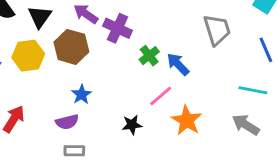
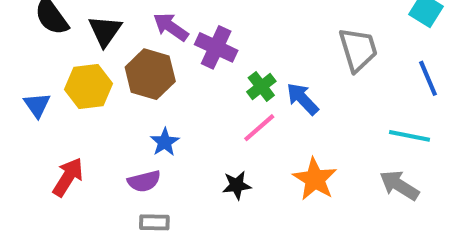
pink line: (161, 96) -> (259, 128), moved

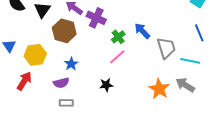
gray trapezoid: (358, 49) -> (166, 48), moved
yellow hexagon: (88, 86) -> (35, 55), moved
blue arrow: (303, 99) -> (142, 31), moved
orange star: (315, 179) -> (159, 89), moved

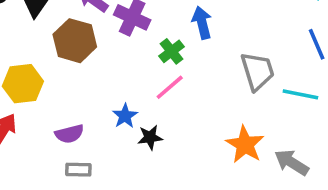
blue arrow: (142, 31) -> (202, 23), moved, turned 30
blue star: (71, 64) -> (125, 116), moved
gray arrow: (185, 85) -> (292, 162), moved

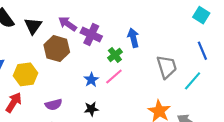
cyan line: (300, 94) -> (193, 81), turned -60
blue star: (125, 116) -> (91, 80), moved
black star: (150, 137) -> (91, 109), moved

